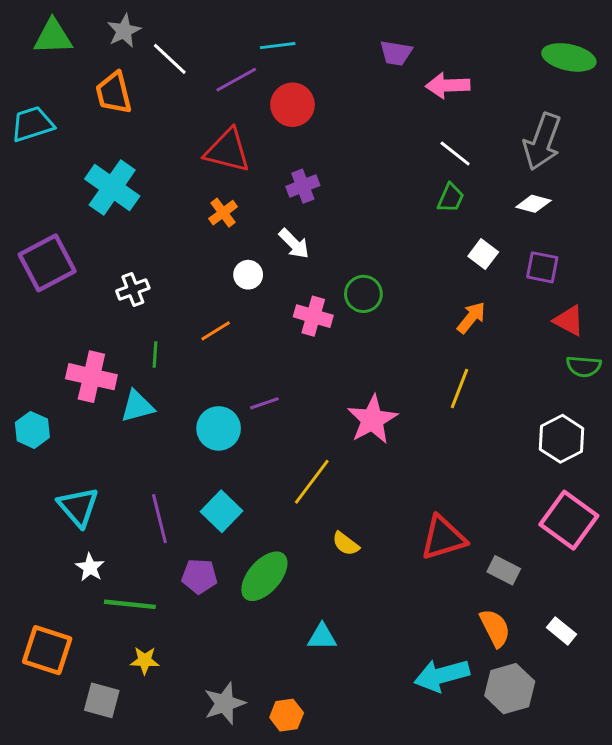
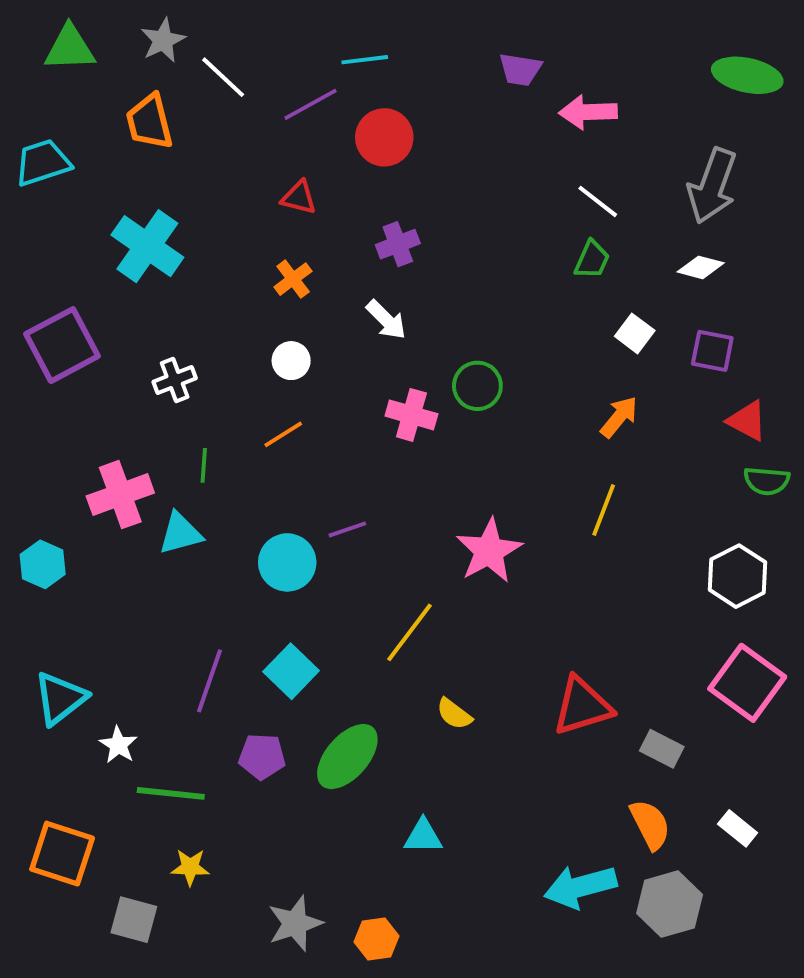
red triangle: (227, 151) -> (299, 198), size x0.6
white circle: (248, 275) -> (291, 361), moved
pink cross: (91, 377) -> (120, 495), turned -33
cyan triangle: (78, 507) -> (60, 698), moved, turned 33
purple line: (159, 519) -> (210, 681), turned 33

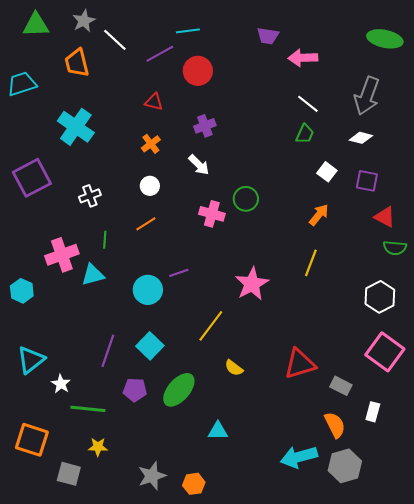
white rectangle: (738, 828) -> (373, 412), moved, turned 66

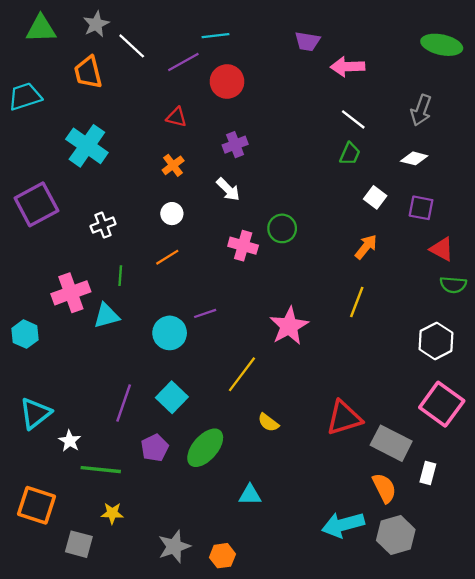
gray arrow: (367, 96) -> (421, 110), size x0.7
gray rectangle: (341, 386) -> (391, 443), size x1.6
purple pentagon: (135, 390) -> (155, 448), turned -30

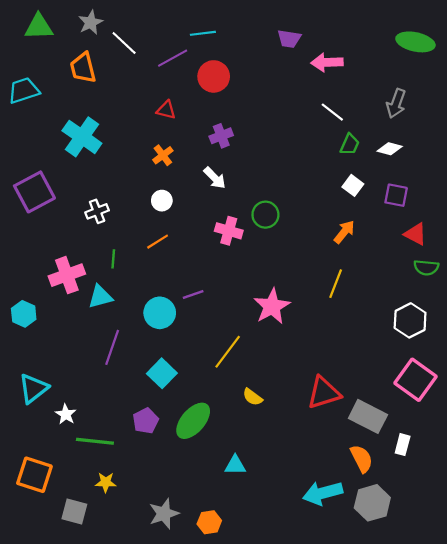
green trapezoid: (350, 154) -> (350, 144), moved
purple line: (124, 403) -> (112, 347), moved

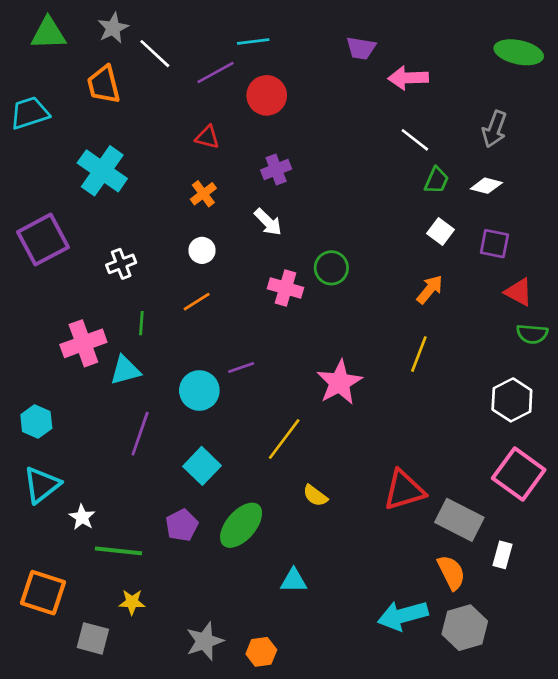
cyan hexagon: (24, 314) -> (36, 421), moved

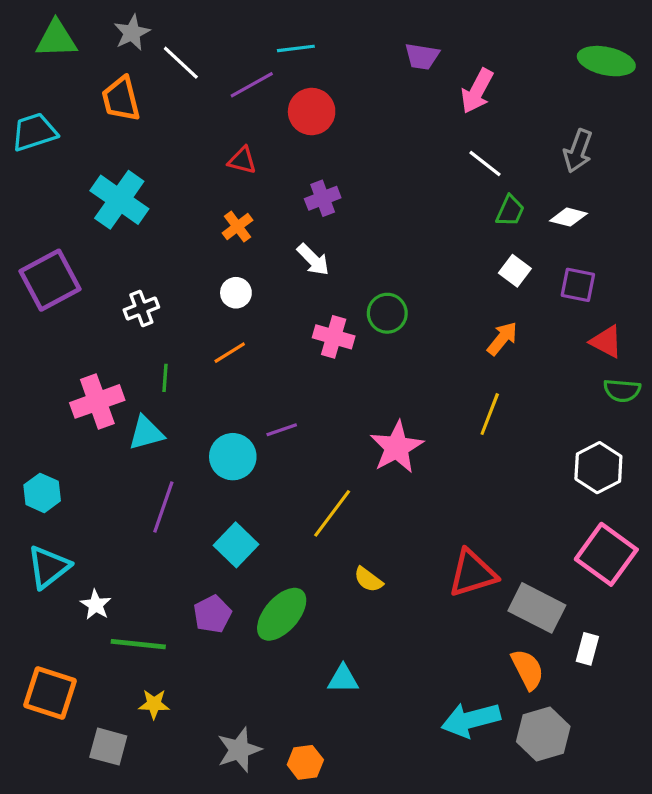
pink arrow: (408, 78) -> (477, 91), turned -60

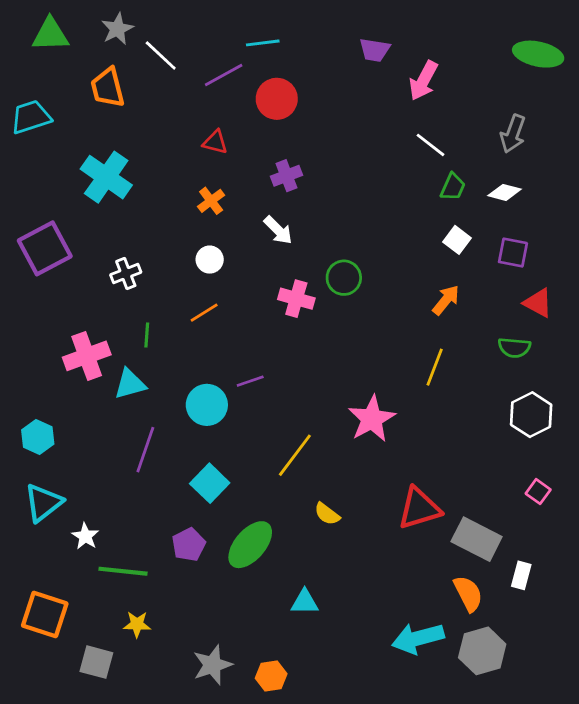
green semicircle: (622, 390) -> (514, 348), moved
pink star: (397, 447) -> (372, 419), moved
pink square: (606, 554) -> (538, 492), size x0.5

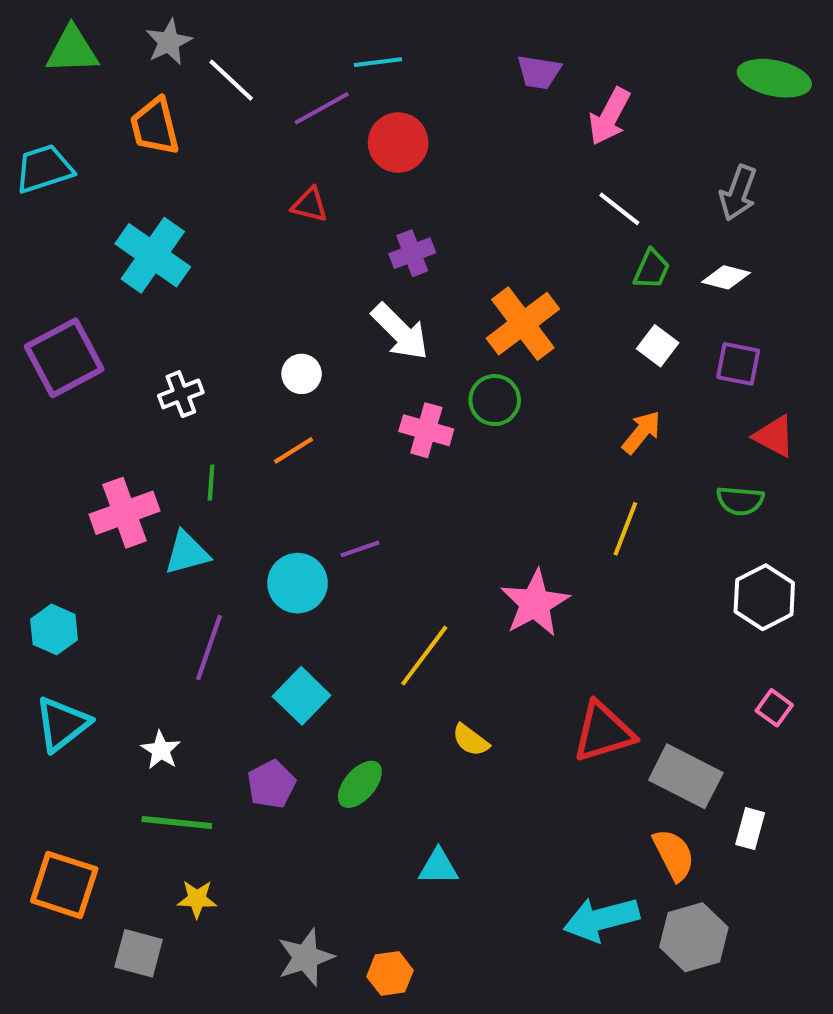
orange cross: (211, 201) -> (523, 324), moved, size x1.8
white arrow: (278, 230) -> (400, 332), size x1.4
white star: (85, 536) -> (161, 750), moved
green ellipse: (250, 545) -> (360, 784), size x0.7

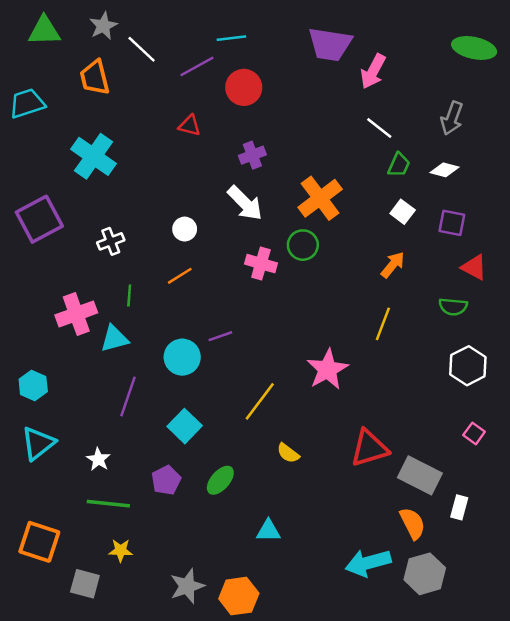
purple trapezoid: (539, 72) -> (330, 44), size x1.6
orange hexagon: (390, 973) -> (239, 596), size x1.4

